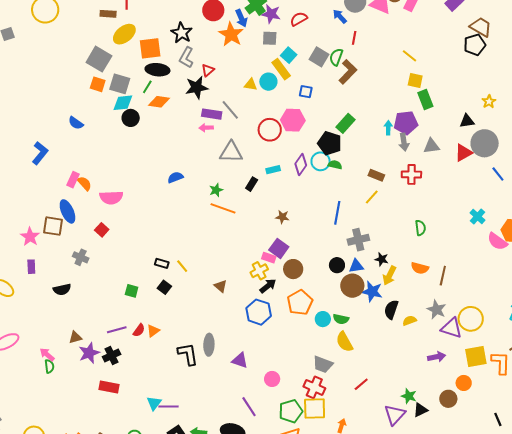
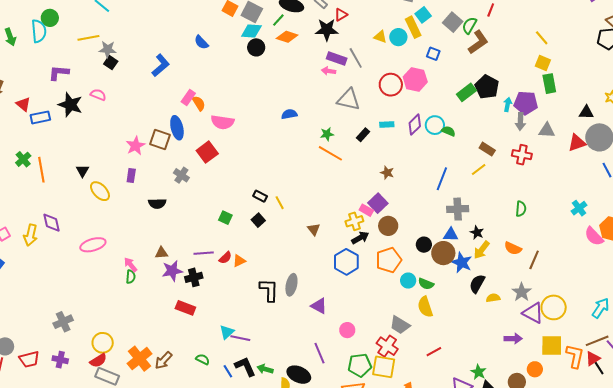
black pentagon: (330, 143) -> (487, 87), moved
red square: (102, 230) -> (207, 152), size x1.5
black circle: (337, 265) -> (424, 245), moved

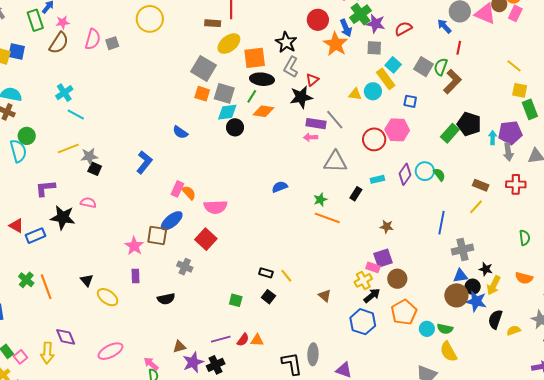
blue ellipse: (177, 128) -> (172, 221), turned 75
green semicircle: (448, 131) -> (439, 175), turned 40
purple square: (378, 203) -> (383, 258), turned 36
black circle: (424, 245) -> (473, 287), moved
orange triangle: (239, 261) -> (257, 340), turned 40

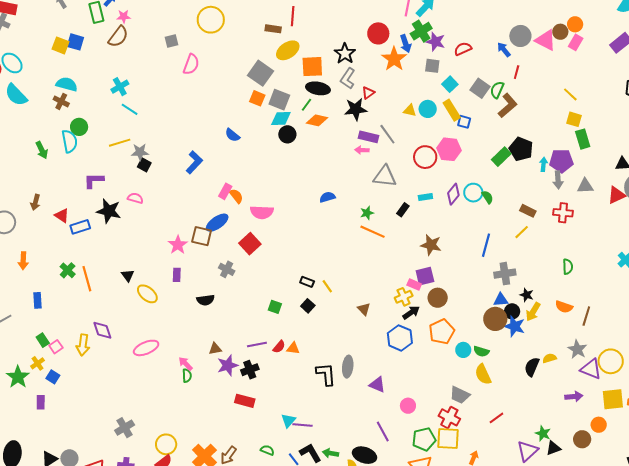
pink semicircle: (93, 39) -> (191, 64), moved
yellow rectangle: (386, 79) -> (452, 110), moved
brown star: (387, 227) -> (431, 245), size x1.5
black semicircle: (495, 319) -> (532, 367), moved

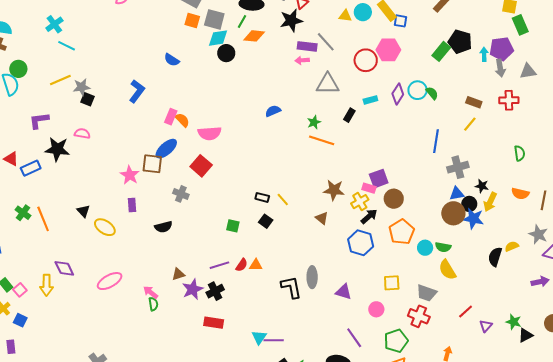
brown star: (431, 245) -> (334, 190), moved
yellow square: (448, 438) -> (392, 283), moved, size x0.7
purple triangle: (527, 451) -> (486, 326), moved, size x0.6

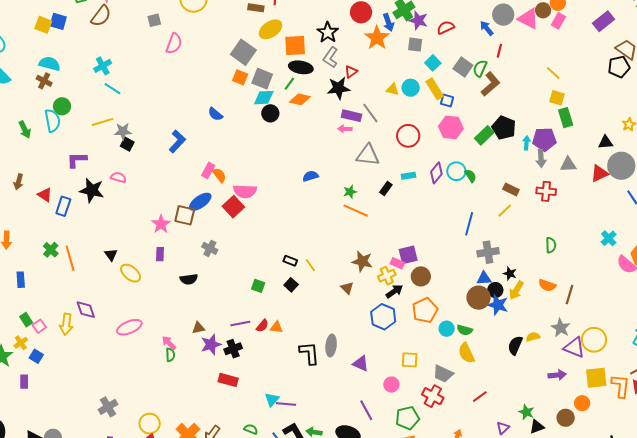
pink hexagon: (388, 50) -> (451, 127), moved
red square: (201, 166) -> (233, 207), moved
blue rectangle: (31, 168) -> (63, 206), turned -54
purple triangle: (486, 326) -> (503, 428), moved

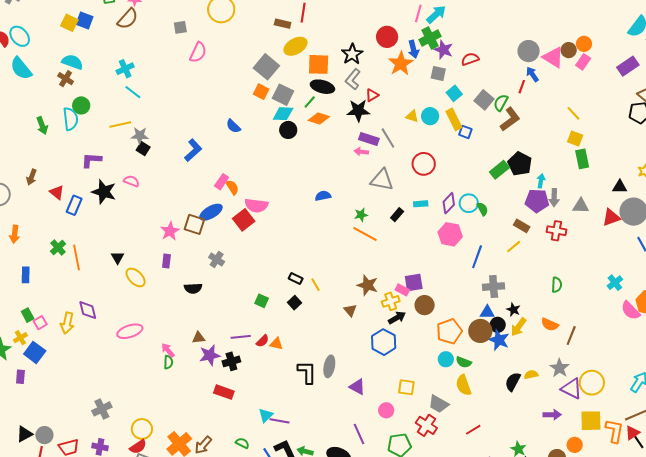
blue arrow: (487, 28) -> (532, 74), moved
pink hexagon: (451, 127) -> (450, 234), moved
purple pentagon: (544, 139) -> (537, 201), moved
orange pentagon: (425, 310) -> (449, 331), moved
blue square: (36, 356) -> (35, 352), size x1.5

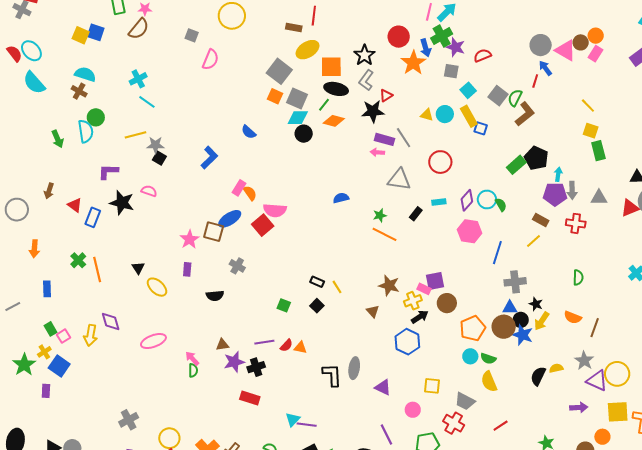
gray square: (180, 27) -> (192, 35), turned 32

